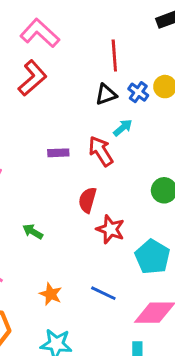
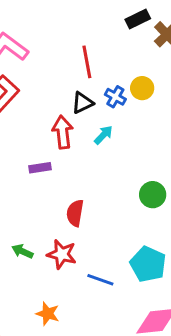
red arrow: (101, 151) -> (63, 132), moved, turned 32
red star: (110, 229) -> (62, 254), moved
blue line: (103, 293) -> (100, 280), moved

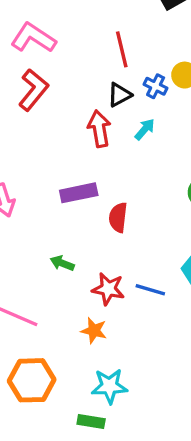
purple rectangle: (40, 168) -> (79, 193), moved, size x1.5
red star: (62, 254) -> (108, 289), moved

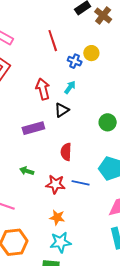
black triangle: (119, 95) -> (62, 110), moved
red semicircle: (118, 217) -> (66, 152), moved
orange star: (94, 331) -> (57, 217), moved

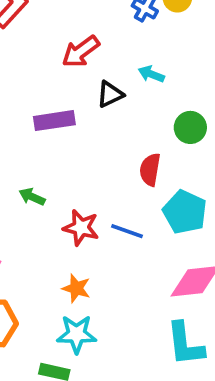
cyan arrow: (70, 87) -> (151, 74), moved, turned -112
red arrow: (43, 89) -> (81, 52), turned -120
red semicircle: (66, 152) -> (150, 170), moved

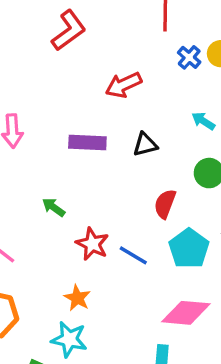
cyan arrow: (151, 74) -> (203, 121), moved
black triangle: (110, 94) -> (145, 145), moved

